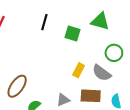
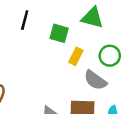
yellow rectangle: (79, 70) -> (76, 56), moved

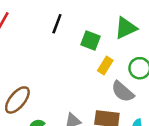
green triangle: (92, 18) -> (126, 28), turned -45

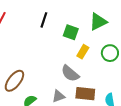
gray semicircle: (123, 92) -> (70, 73), moved

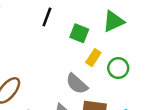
green circle: (110, 53) -> (118, 68), moved

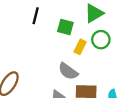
green circle: (118, 68) -> (101, 40), moved

